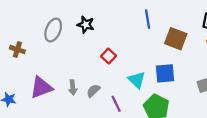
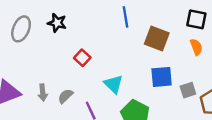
blue square: (165, 73) -> (162, 77), moved

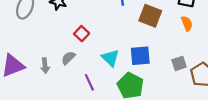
blue square: (162, 77) -> (140, 56), moved
gray semicircle: (65, 96) -> (68, 58), moved

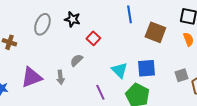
red square: (82, 34) -> (93, 38), moved
gray semicircle: (68, 58) -> (76, 60), moved

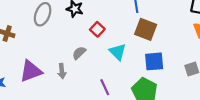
brown square: (155, 32) -> (146, 29), moved
cyan triangle: (119, 70) -> (118, 52), moved

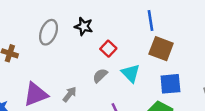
gray semicircle: (79, 53) -> (100, 76), moved
gray arrow: (62, 71) -> (70, 94), turned -136

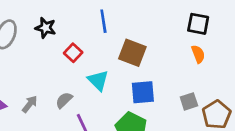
blue line: (151, 21) -> (103, 21), moved
gray semicircle: (100, 76) -> (64, 100), moved

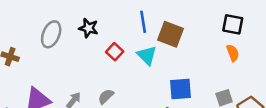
brown square: (132, 53) -> (171, 34), moved
cyan triangle: (98, 80) -> (147, 55), moved

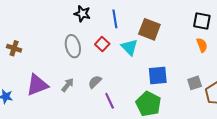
blue line: (143, 22) -> (115, 19), moved
black star: (88, 28) -> (82, 14), moved
gray ellipse: (51, 34) -> (73, 46), moved, turned -35

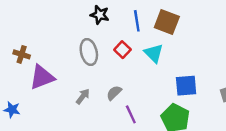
brown square: (149, 29) -> (167, 22), moved
purple triangle: (37, 85) -> (42, 77), moved

